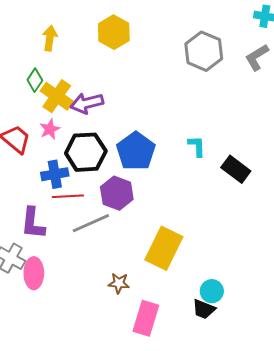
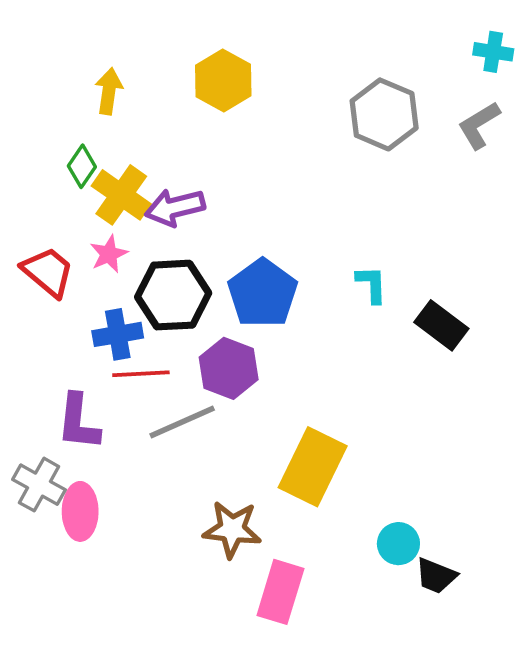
brown star: (119, 283) -> (232, 529), size x1.5
black trapezoid: (204, 309) -> (436, 576), moved

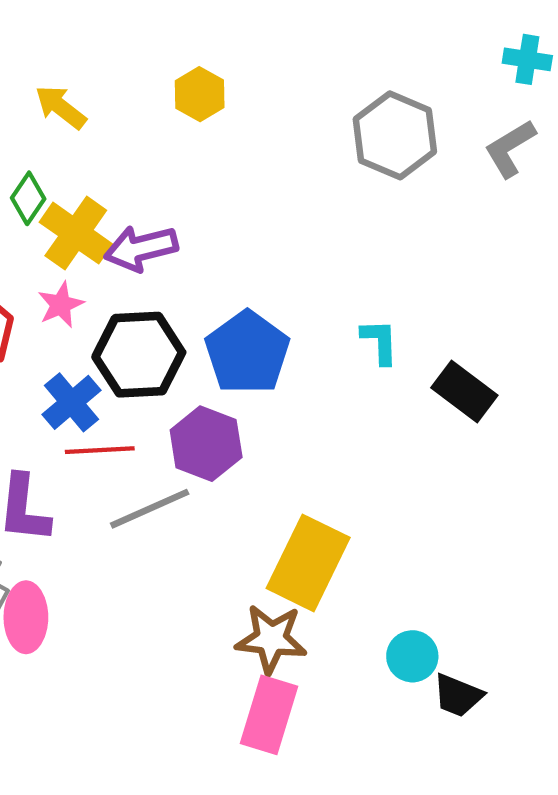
yellow hexagon: (223, 80) -> (200, 94), size x0.7
yellow arrow: (109, 91) -> (61, 107), turned -60
blue cross: (118, 334) -> (72, 402), turned -30
brown star: (232, 529) -> (271, 639), moved

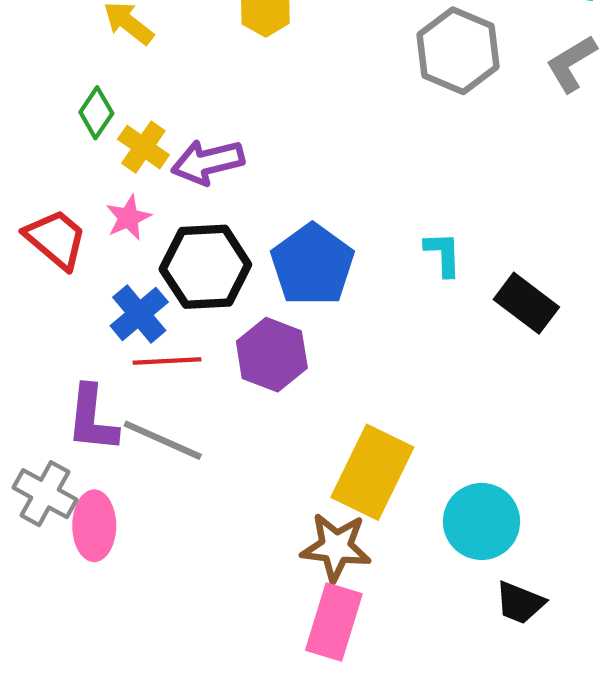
yellow cross: (76, 233) -> (143, 147), size x0.7
gray line: (150, 509) -> (163, 440), moved, turned 48
cyan circle: (412, 656) -> (481, 521), moved, size x1.5

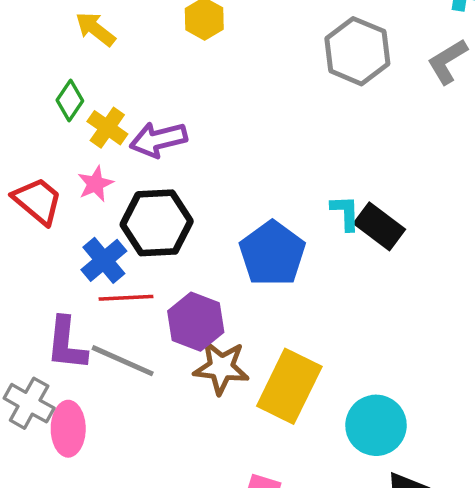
blue pentagon: (312, 265) -> (272, 254), moved
black rectangle: (526, 303) -> (379, 226), moved
purple hexagon: (272, 355) -> (196, 322), moved
brown star: (336, 547) -> (221, 367), moved

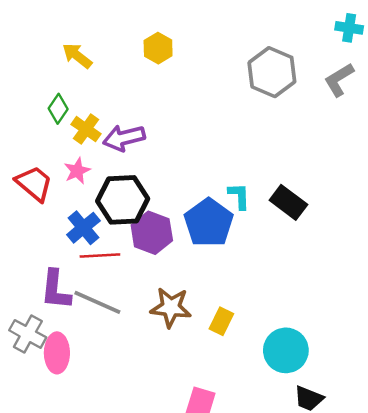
cyan L-shape: (345, 213) -> (239, 196), moved
purple hexagon: (196, 322) -> (152, 233), moved
yellow rectangle: (289, 386) -> (221, 321), size x0.5

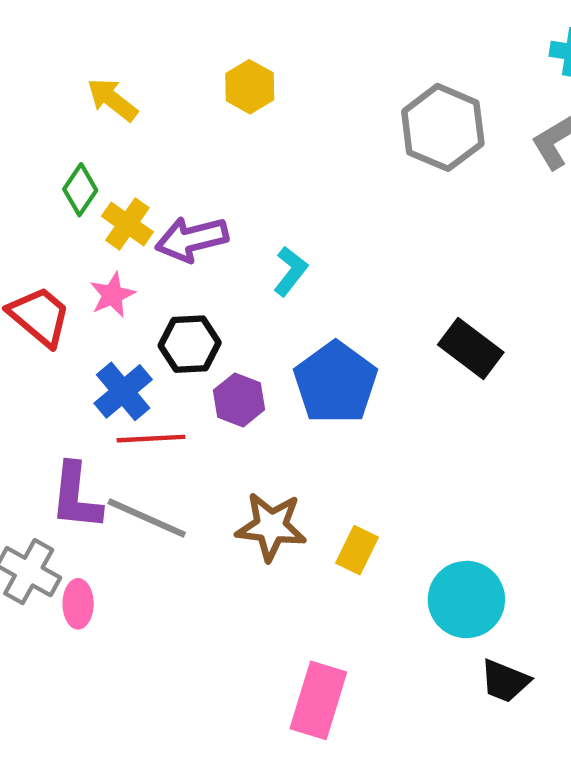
cyan L-shape: (239, 196) -> (290, 271), moved, turned 40
black hexagon: (123, 200) -> (190, 344), size x0.7
purple hexagon: (152, 233) -> (239, 400), size x0.7
pink ellipse: (57, 353) -> (78, 604), size x0.7

